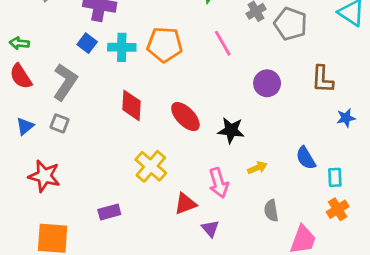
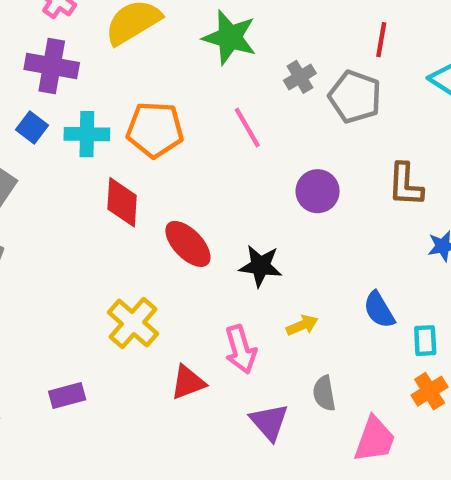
red diamond: (131, 105) -> (122, 202), moved
purple triangle: (210, 229) -> (269, 422), moved, size x1.4

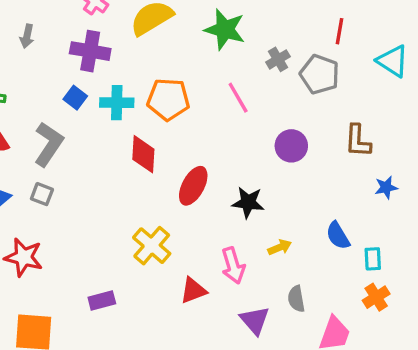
red ellipse: (188, 244) -> (193, 186), turned 72

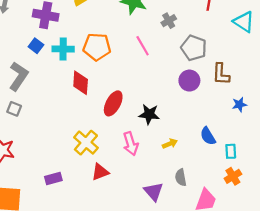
gray pentagon: (320, 74) -> (194, 48), moved
purple circle: (291, 146) -> (189, 81), moved
pink arrow: (233, 266) -> (131, 144), moved
red triangle: (193, 290) -> (100, 172), moved

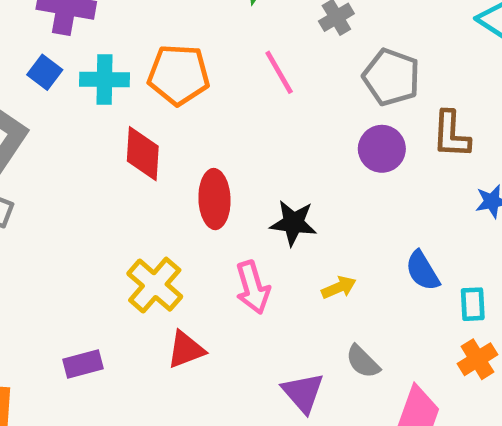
red ellipse: (113, 103) -> (214, 199), turned -30
gray semicircle: (181, 177) -> (363, 362), turned -35

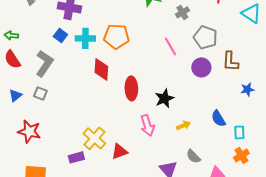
pink line: (279, 72) -> (170, 46), moved
black star: (293, 223) -> (164, 98), turned -30
yellow cross: (155, 285) -> (94, 138), moved

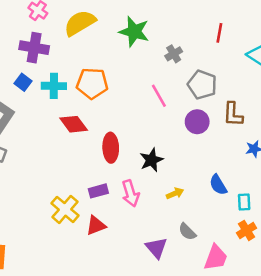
red diamond: (101, 69) -> (74, 124), turned -40
purple rectangle: (76, 157) -> (98, 191), moved

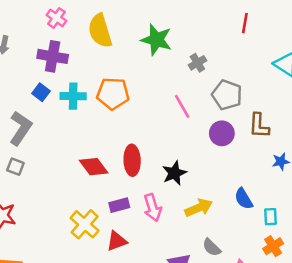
yellow semicircle: (80, 23) -> (100, 31), turned -76
red line: (219, 33) -> (245, 23), moved
red diamond: (74, 124) -> (94, 167), moved
yellow arrow: (175, 193) -> (199, 208), size x1.5

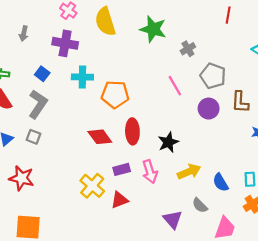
blue square: (41, 92) -> (42, 74), moved
orange pentagon: (113, 94) -> (115, 94), moved
blue semicircle: (244, 199) -> (221, 183), moved

